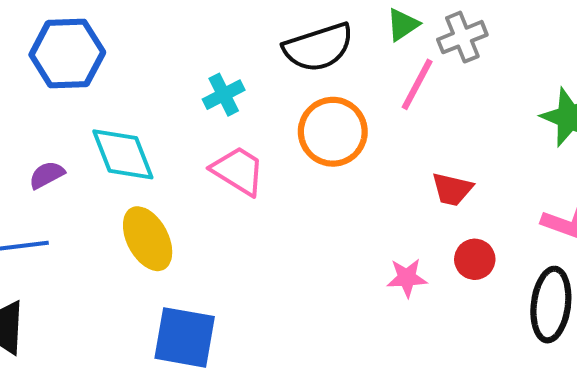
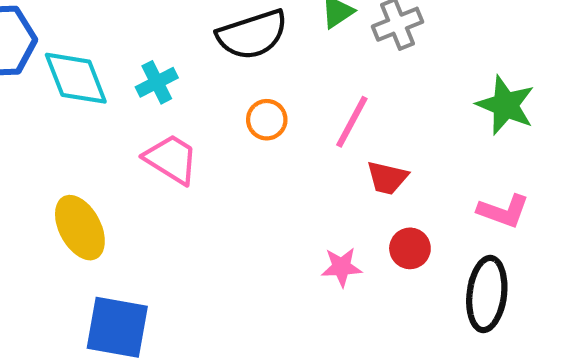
pink line: (417, 84) -> (352, 122), moved
orange circle: (333, 132) -> (267, 120), size x0.6
cyan diamond: (123, 154) -> (76, 78), moved

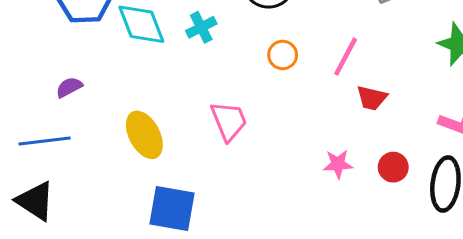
pink trapezoid: (171, 159) -> (229, 121), moved, turned 36
red circle: (410, 248) -> (393, 167), moved

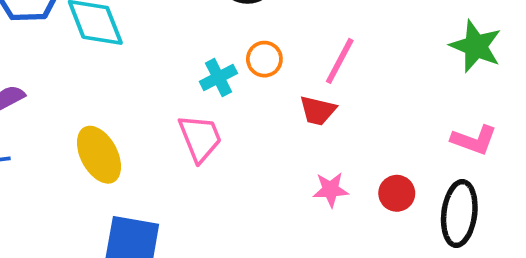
cyan cross: (201, 27) -> (218, 77), moved
red trapezoid: (372, 98) -> (318, 111), moved

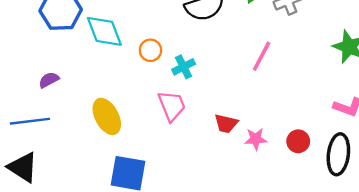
orange circle: (264, 59) -> (150, 50), moved
red trapezoid: (318, 111) -> (226, 124), moved

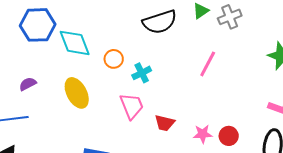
yellow ellipse: (107, 116) -> (77, 93), moved
red trapezoid: (226, 124) -> (165, 123), moved
red circle: (298, 141) -> (229, 136), moved

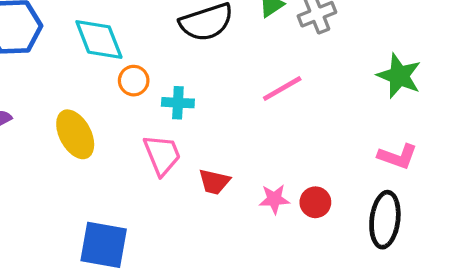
cyan diamond: (75, 43) -> (99, 40), moved
pink line: (208, 64) -> (282, 88), turned 32
cyan cross: (142, 73) -> (178, 103), turned 30

